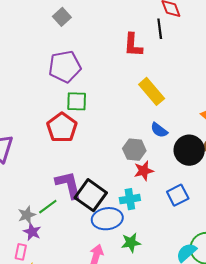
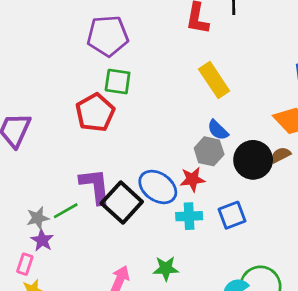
gray hexagon: (134, 150) -> (209, 151), moved
cyan cross: (130, 199) -> (189, 216), moved
blue ellipse: (107, 219) -> (158, 187), moved, turned 36

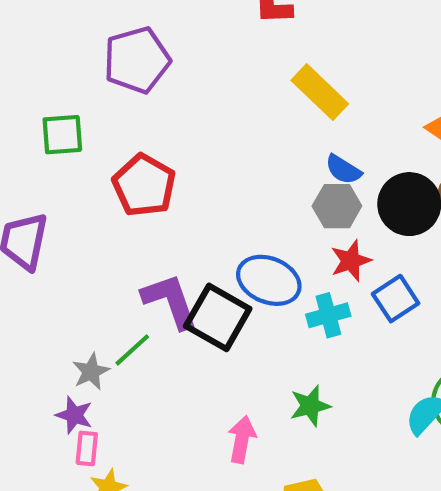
green square: (118, 82) -> (62, 135), moved
red star: (192, 179) -> (351, 261), moved
purple star: (42, 240) -> (74, 415), moved

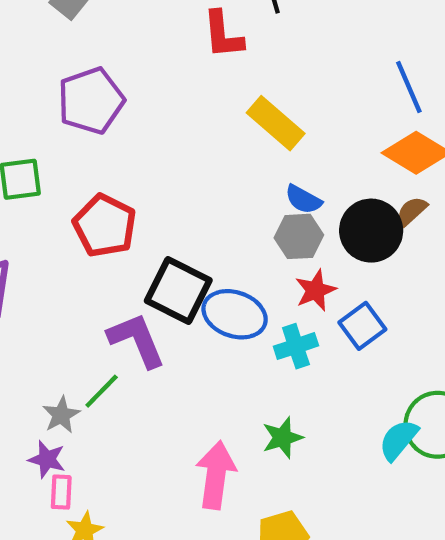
black square: (218, 317) -> (178, 290), moved
pink arrow: (242, 440) -> (216, 475), size x1.4

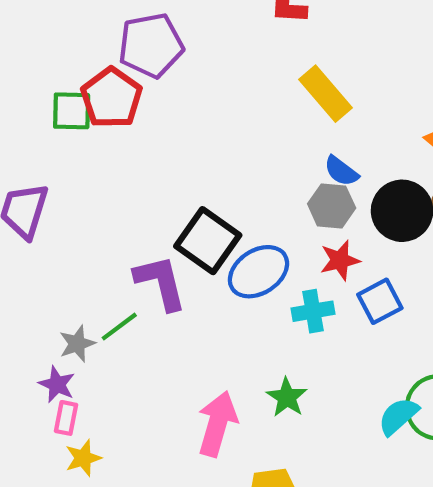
red pentagon: (105, 226) -> (112, 98), moved
blue ellipse: (235, 314) -> (258, 272), turned -60
green star: (282, 438) -> (287, 397), turned -30

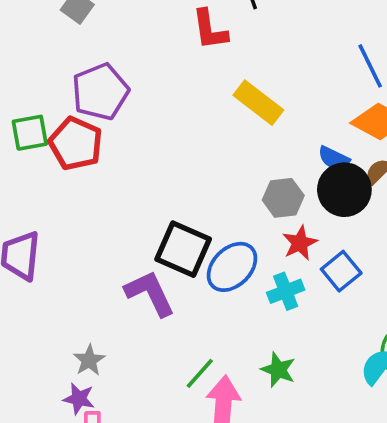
green square: (72, 111) -> (30, 133), moved
blue semicircle: (341, 171) -> (334, 158), moved
green line: (119, 327) -> (200, 373), moved

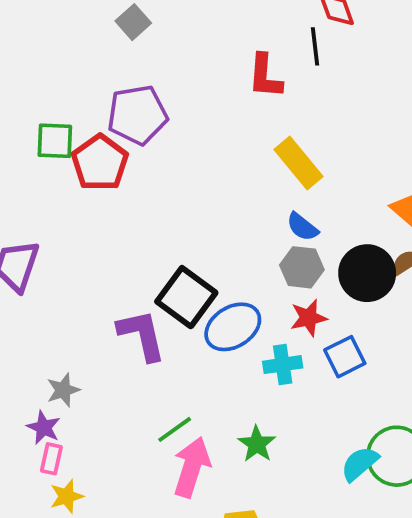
blue semicircle: (334, 158) -> (302, 227), moved

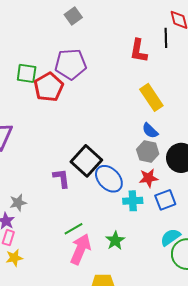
blue ellipse: (233, 327) -> (109, 179), turned 72
purple L-shape: (142, 335) -> (61, 178), size x0.7
cyan semicircle: (360, 464) -> (170, 237), moved

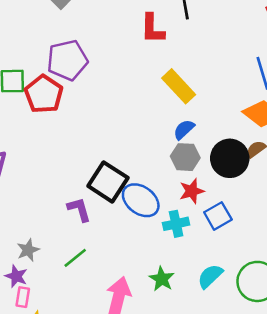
blue semicircle: (150, 131) -> (184, 130), turned 102
green line: (74, 229) -> (75, 258), moved
cyan semicircle: (170, 237) -> (210, 276), moved

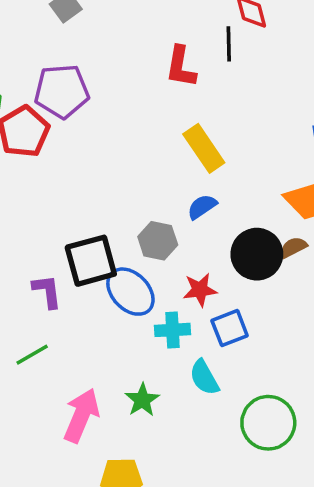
gray hexagon: (185, 157) -> (158, 241), moved
black square: (108, 182) -> (91, 261), turned 33
cyan semicircle: (210, 276) -> (204, 377), moved, turned -84

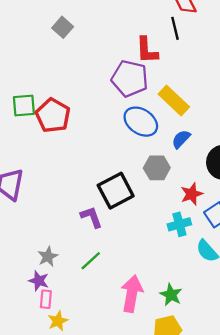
purple pentagon: (62, 91) -> (130, 79), moved, turned 30
blue ellipse: (130, 292) -> (141, 122), moved
green star: (142, 400) -> (171, 295), moved

